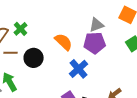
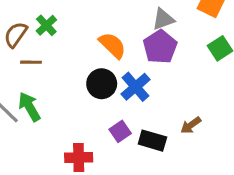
purple pentagon: (95, 43) -> (160, 47), turned -30
black circle: (34, 58) -> (102, 84), moved

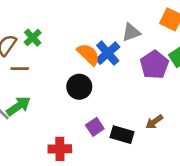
purple pentagon: (160, 47) -> (154, 65), moved
blue cross: (135, 87) -> (108, 53), moved
green arrow: (29, 107) -> (18, 106), turned 85

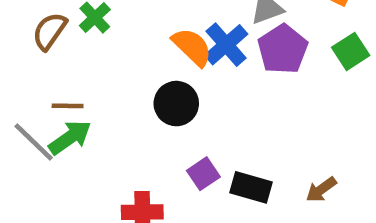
purple pentagon: (154, 65) -> (283, 49), moved
brown line: (20, 69) -> (68, 106), moved
brown arrow: (154, 122) -> (321, 190), moved

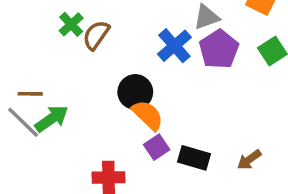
brown semicircle: (50, 31) -> (96, 35), moved
orange semicircle: (192, 47) -> (148, 115), moved
brown line: (68, 106) -> (30, 94), moved

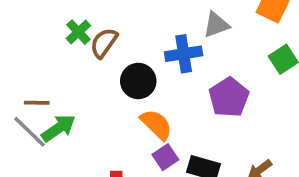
blue cross: (174, 46) -> (184, 54), turned 32
purple pentagon: (219, 49) -> (229, 97), moved
black circle: (135, 92) -> (138, 81), moved

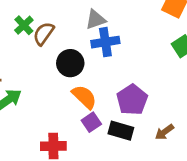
gray triangle: (216, 25) -> (96, 20), moved
purple pentagon: (229, 97) -> (132, 100), moved

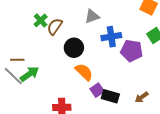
blue cross: (105, 42) -> (111, 37), moved
purple pentagon: (132, 100) -> (132, 51), moved, turned -30
purple square: (91, 122) -> (97, 90), moved

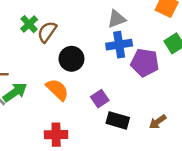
gray triangle: (92, 16) -> (116, 19), moved
orange semicircle: (84, 72) -> (57, 90), moved
purple square: (97, 90) -> (100, 99), moved

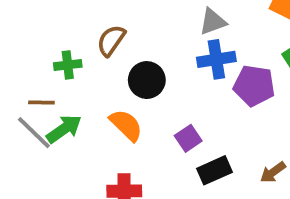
green cross: (29, 24) -> (68, 65), moved, turned 36
black rectangle: (118, 120) -> (215, 170), turned -40

